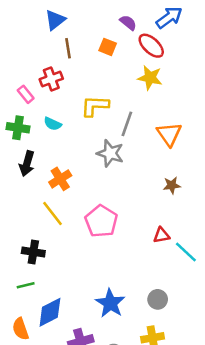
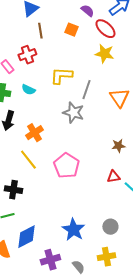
brown star: (172, 185) -> (118, 146), moved

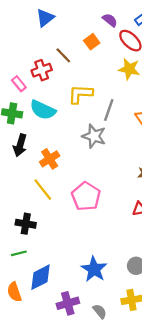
orange square: (71, 30) -> (92, 42), turned 32
brown line: (40, 31) -> (63, 55), moved, turned -35
cyan semicircle: (28, 90) -> (43, 110), size x1.6

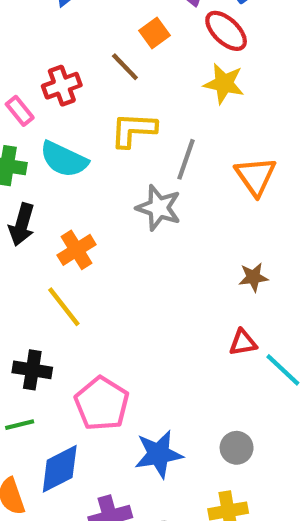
brown line: (63, 55) -> (125, 67), moved
pink pentagon: (86, 196) -> (102, 404), moved
blue star: (94, 269) -> (159, 454), turned 30

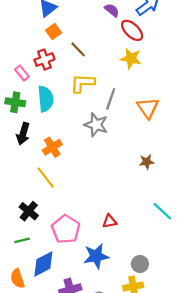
orange square: (154, 33) -> (53, 32), moved
cyan semicircle: (64, 159) -> (46, 99), turned -120
red triangle: (243, 343) -> (110, 221), moved
black cross: (32, 370) -> (29, 211), turned 30
gray circle: (237, 448) -> (140, 264), moved

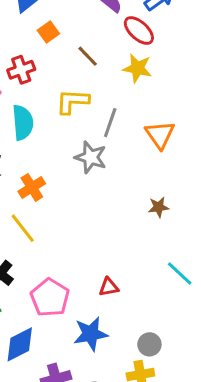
orange square: (53, 32) -> (48, 32), moved
brown line: (78, 49) -> (88, 56), moved

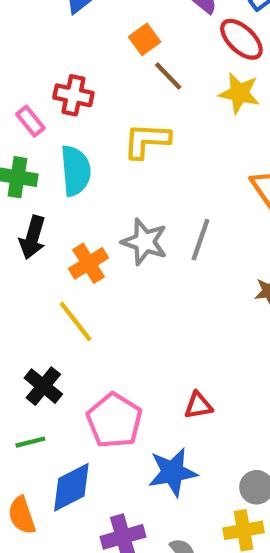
orange square: (48, 32) -> (145, 39), moved
red cross: (21, 70) -> (73, 95), turned 32
gray line: (110, 123) -> (201, 240), moved
gray star: (91, 157) -> (145, 242), moved

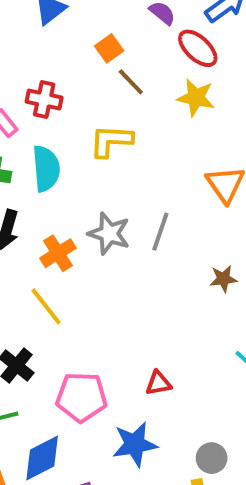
pink pentagon: (114, 421) -> (82, 397), turned -30

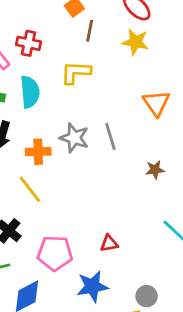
brown line: (131, 82) -> (90, 31), turned 55
gray line: (160, 232) -> (110, 136), turned -36
orange cross: (58, 253) -> (38, 152), turned 30

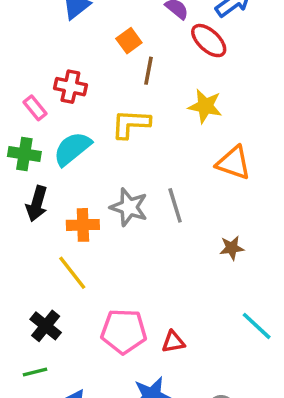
yellow star: (135, 42) -> (205, 106), moved
cyan semicircle: (30, 92) -> (72, 149), turned -124
orange triangle: (156, 103) -> (234, 163), turned -36
pink pentagon: (55, 253) -> (124, 331), moved

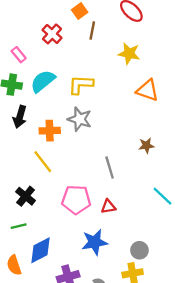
red cross: (70, 87) -> (52, 34), moved, turned 30
yellow L-shape: (131, 124) -> (81, 85), moved
gray line: (175, 205) -> (110, 167), moved

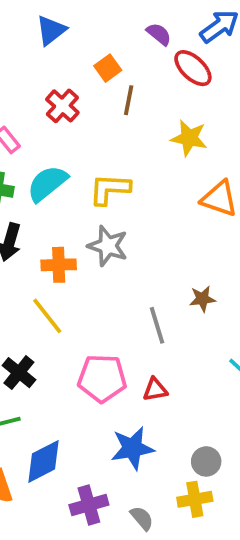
brown star: (146, 146) -> (202, 299), moved

